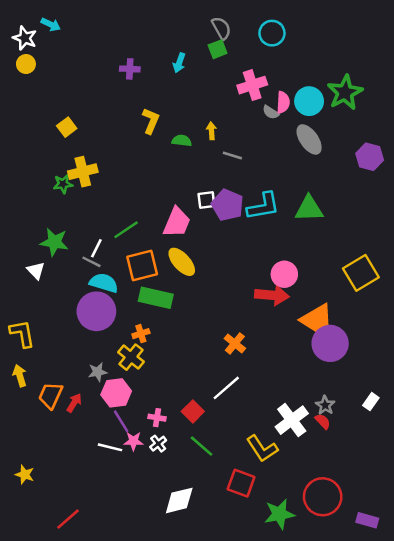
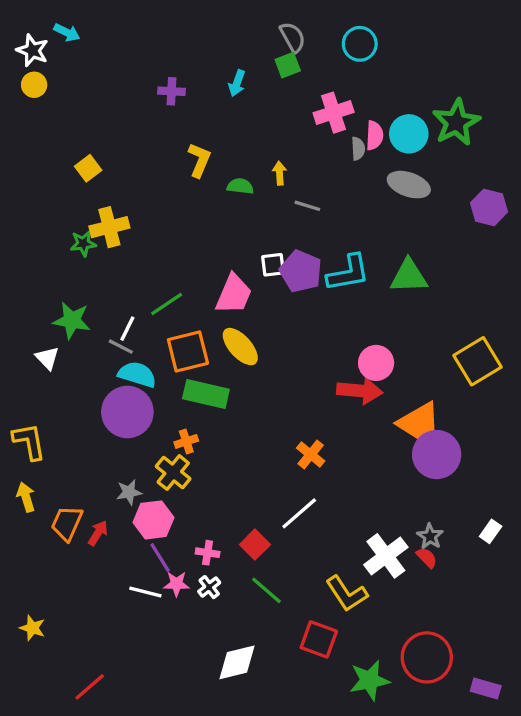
gray semicircle: (271, 112) -> (358, 149), turned -126
gray ellipse: (309, 139) -> (409, 185), turned -36

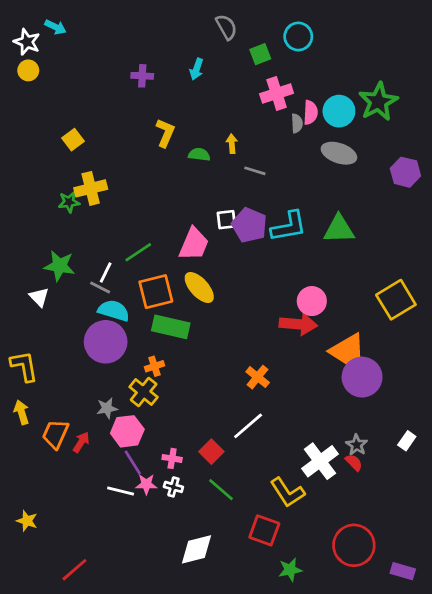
gray semicircle: (293, 37) -> (226, 27), moved
green square: (288, 65) -> (260, 54), moved
white cross: (209, 587) -> (173, 487), turned -36
green star: (370, 680) -> (290, 570), moved, size x0.7

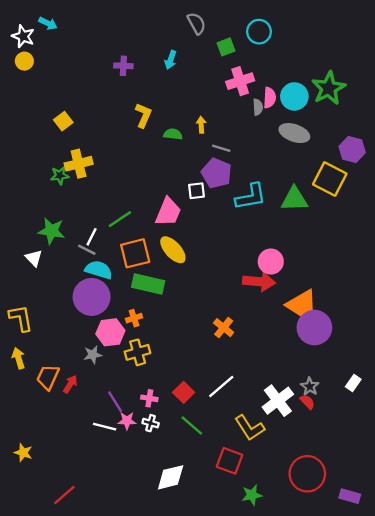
purple pentagon: (249, 225) -> (217, 173), moved
yellow square: (396, 300) -> (330, 179), moved, turned -32
yellow cross: (144, 392) -> (138, 352), moved, turned 35
white line: (248, 426) -> (221, 387), moved
pink hexagon: (127, 431) -> (110, 332), moved

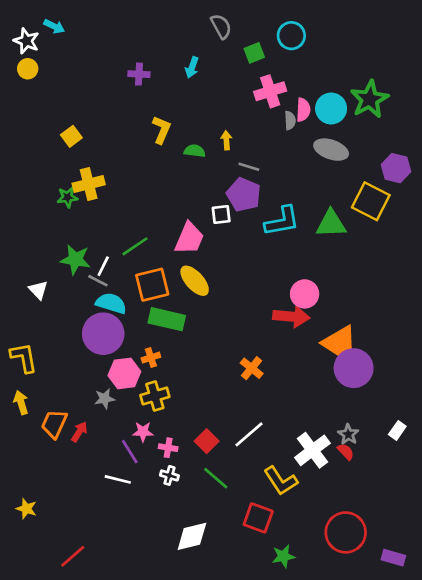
green star: (51, 231) -> (75, 260), moved
pink star: (127, 421) -> (143, 432), moved

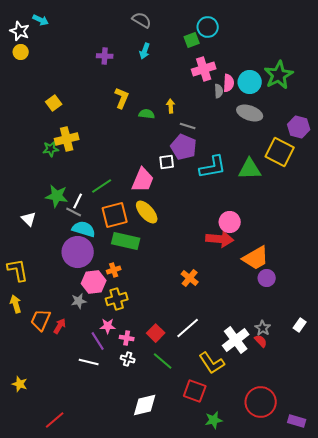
gray semicircle: (221, 26) -> (142, 20), moved, turned -30
cyan circle: (291, 36) -> (208, 27), moved
purple circle: (354, 368) -> (267, 278), size x0.6

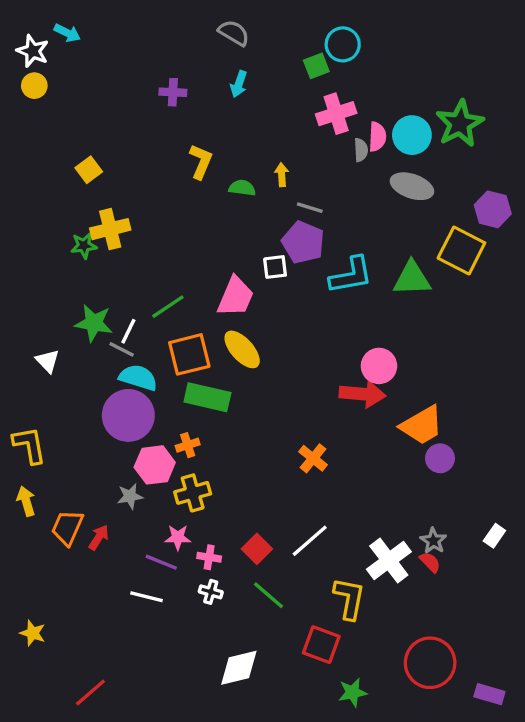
purple line: (98, 341) -> (161, 562), turned -36
yellow L-shape: (212, 363) -> (349, 598), turned -136

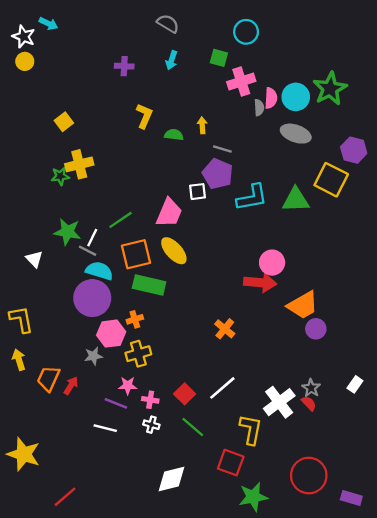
green square: (316, 66) -> (219, 58), moved, turned 36
yellow star: (33, 633) -> (24, 454), size x1.8
green star: (353, 692) -> (253, 497), size x1.4

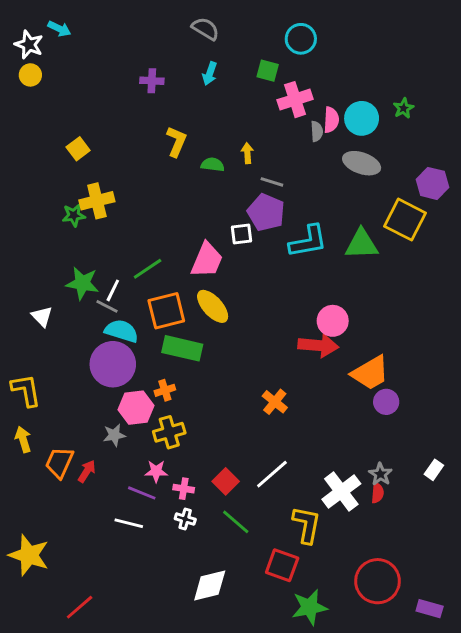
green star: (330, 89) -> (404, 108), size x0.5
red semicircle: (309, 403) -> (377, 493), turned 49

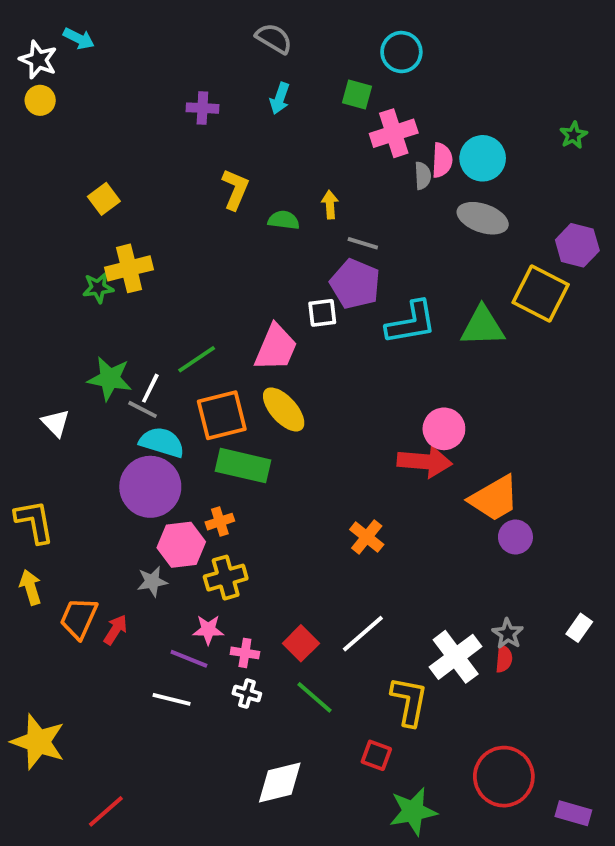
green star: (404, 108) -> (573, 135), moved
red square: (282, 565) -> (376, 755), size x0.7

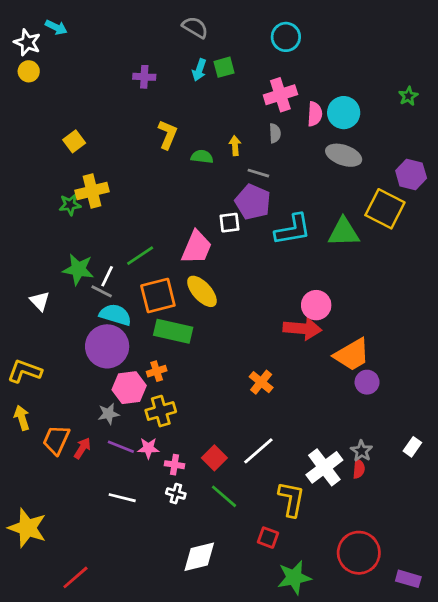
green square: (357, 95) -> (224, 67), moved, turned -30
gray semicircle: (423, 176) -> (275, 133), moved
yellow L-shape: (34, 522) -> (25, 371), turned -60
purple line: (189, 659) -> (121, 447), moved

